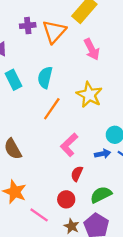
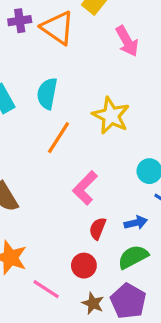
orange triangle: (54, 32) -> (58, 28), turned -35
pink arrow: (92, 49) -> (127, 41), moved
blue arrow: (103, 154) -> (136, 223), moved

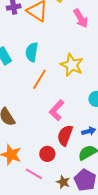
red semicircle: (98, 229) -> (65, 135), size x1.5
red circle: (84, 266) -> (47, 154), moved

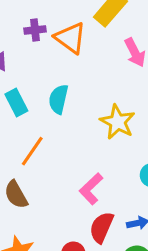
orange line: (39, 79) -> (32, 151), moved

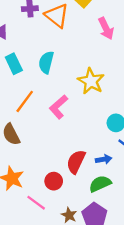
pink L-shape: (91, 189) -> (59, 107), moved

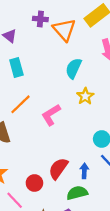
cyan semicircle: (46, 62) -> (74, 68), moved
yellow star: (91, 81) -> (85, 96), size x0.7
blue arrow: (104, 159) -> (84, 171), turned -88

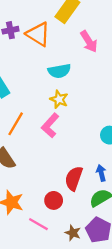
cyan semicircle: (74, 68) -> (59, 71), turned -108
yellow star: (85, 96) -> (59, 99), moved

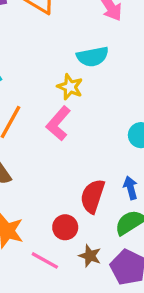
cyan semicircle: (59, 71) -> (93, 57), moved
brown star: (73, 233) -> (90, 256), moved

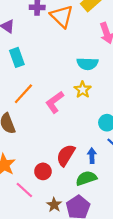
yellow star: (70, 87) -> (83, 90), moved
brown star: (90, 256) -> (54, 205), moved

